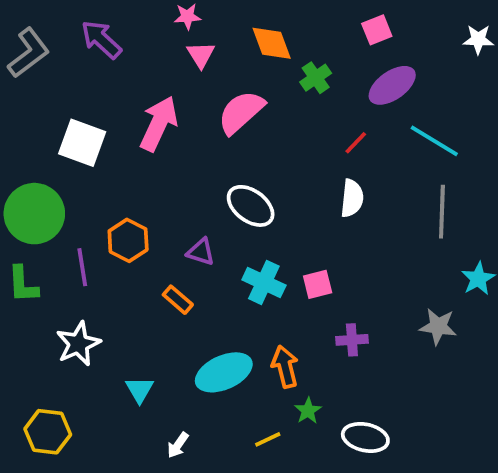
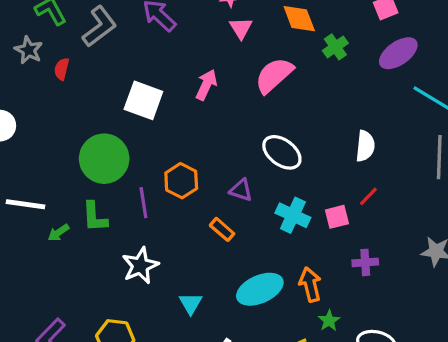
pink arrow: (159, 124) -> (206, 85), size x0.7
red line: (356, 143) -> (368, 196), moved

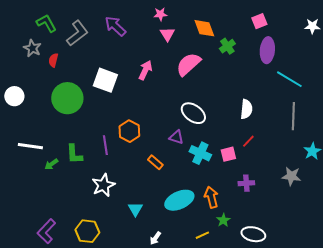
purple ellipse: (398, 53) -> (267, 50), turned -50
green circle: (104, 159) -> (67, 98), moved
purple triangle: (241, 190) -> (176, 137), moved

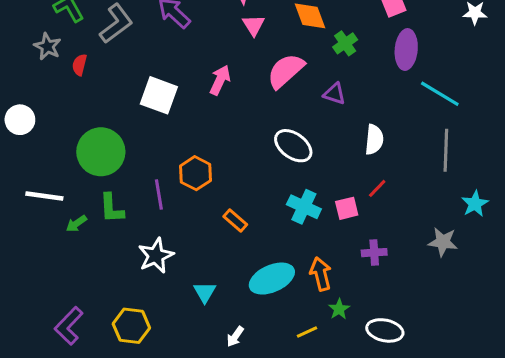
green circle: (67, 98) -> (101, 152), moved
purple triangle: (176, 137) -> (334, 94), moved

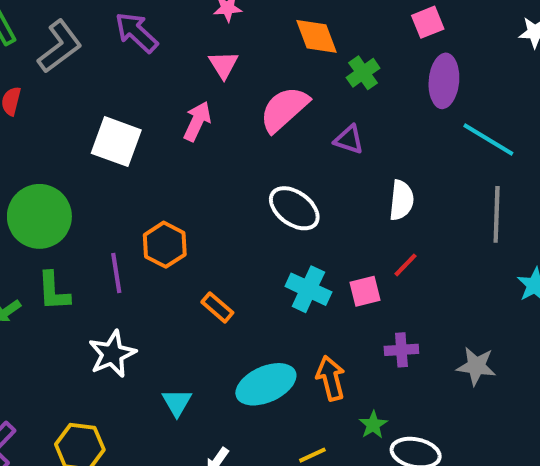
pink triangle: (254, 25) -> (223, 65), moved
gray star: (443, 242) -> (476, 366), moved
green star: (339, 309) -> (373, 425), moved

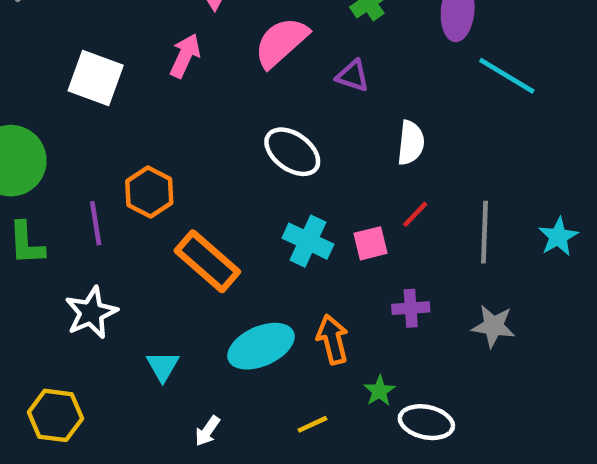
gray line: (497, 214) -> (484, 232), moved
orange rectangle: (217, 307) -> (207, 261), size x1.8

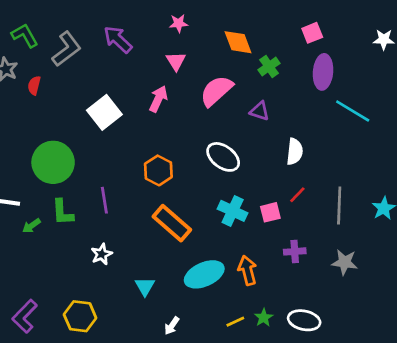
white square: (96, 78) -> (104, 112), turned 32
orange hexagon: (149, 192) -> (158, 170), moved
white star: (91, 313) -> (102, 254), size x0.7
green star: (379, 391) -> (264, 318), moved

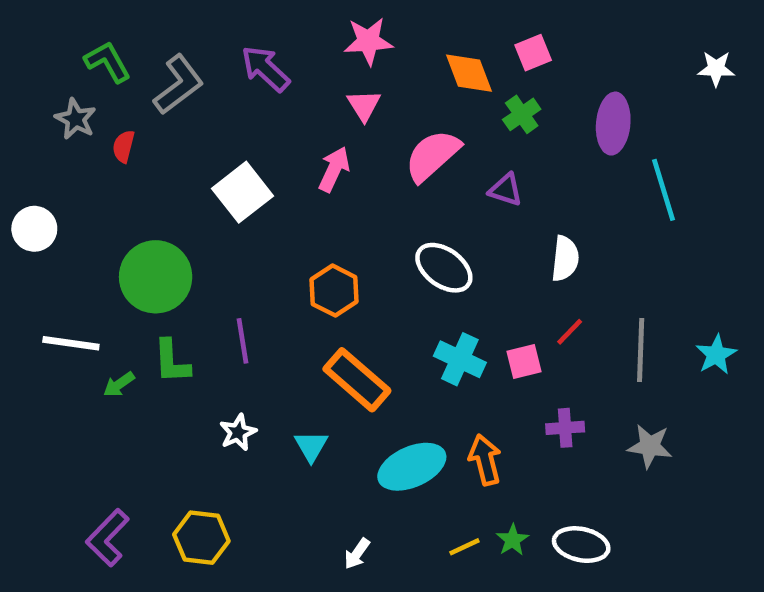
pink star: (179, 23) -> (368, 41), size x1.5
pink square: (312, 33) -> (533, 53), moved
cyan line: (353, 111) -> (664, 190), turned 42
cyan triangle: (145, 287) -> (311, 446), moved

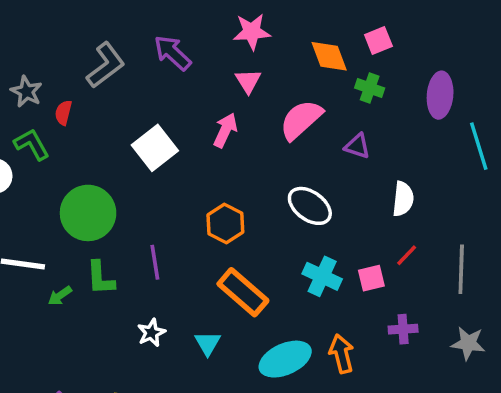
green L-shape: (108, 62) -> (32, 144), moved
green cross: (522, 114) -> (370, 88), turned -36

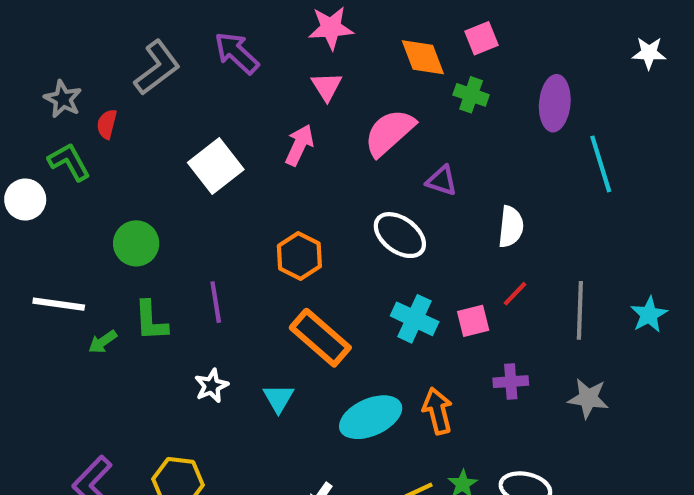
purple triangle: (357, 146) -> (442, 181), moved
green circle: (88, 213) -> (136, 243), size x0.7

